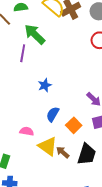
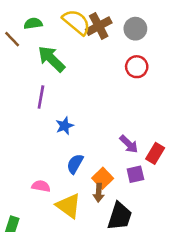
purple line: (23, 53) -> (41, 97), moved
brown arrow: (63, 152) -> (99, 193), moved, turned -128

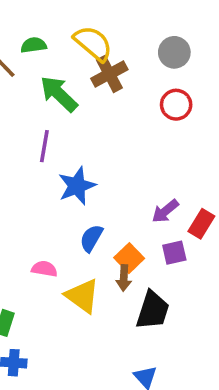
brown cross: (99, 26) -> (109, 74), moved
blue star: (65, 126) -> (77, 186), size x1.5
purple arrow: (129, 144) -> (165, 211), turned 96

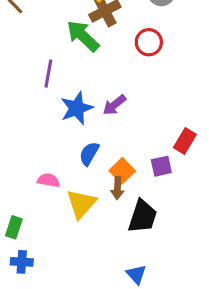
green arrow: (59, 94) -> (83, 36), moved
red circle: (176, 105) -> (149, 42), moved
purple arrow: (165, 211) -> (114, 105), moved
yellow triangle: (82, 296) -> (81, 204), turned 36

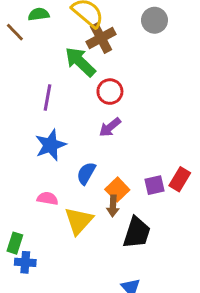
red circle: (149, 42) -> (110, 92), moved
blue star: (77, 108) -> (51, 145), moved
red rectangle: (185, 141) -> (180, 179), moved
blue cross: (22, 262) -> (25, 262), moved

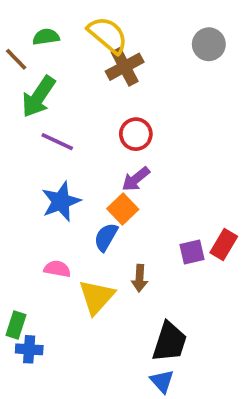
gray circle: (154, 20) -> (209, 44), moved
green arrow: (80, 62) -> (39, 97), moved, turned -100
purple line: (48, 97) -> (57, 142), turned -75
orange square: (117, 190) -> (123, 209), moved
black trapezoid: (137, 233) -> (170, 342), moved

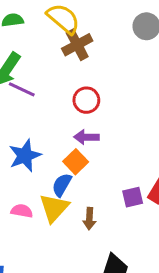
purple line: (57, 142) -> (22, 89), moved
purple arrow: (136, 179) -> (86, 137), turned 40
yellow triangle: (97, 297) -> (54, 208), moved

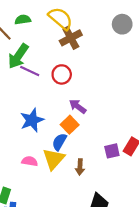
red circle: (86, 100) -> (62, 74), moved
purple arrow: (86, 137) -> (78, 106), turned 36

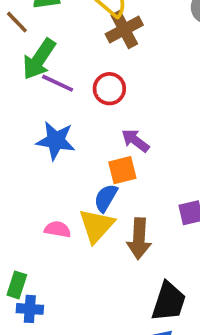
blue star: (32, 120) -> (56, 141), moved, turned 30
orange square: (70, 125) -> (122, 170), turned 30
brown arrow: (80, 167) -> (139, 239), size x1.5

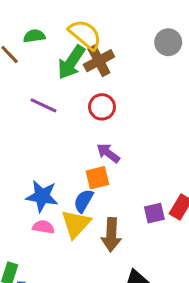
green arrow: (39, 59) -> (71, 62), moved
red circle: (109, 89) -> (102, 107), moved
blue star: (56, 141) -> (42, 196), moved

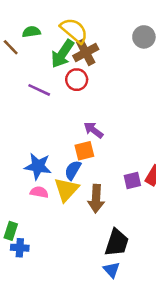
red circle: (102, 107) -> (77, 80), moved

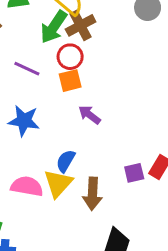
orange square: (84, 151) -> (70, 81), moved
blue star: (38, 166) -> (24, 121), moved
pink semicircle: (39, 192) -> (27, 186), size x1.5

